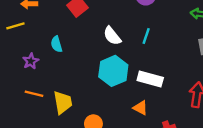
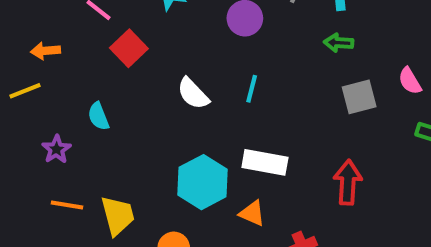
cyan hexagon: (113, 71) -> (203, 182), moved

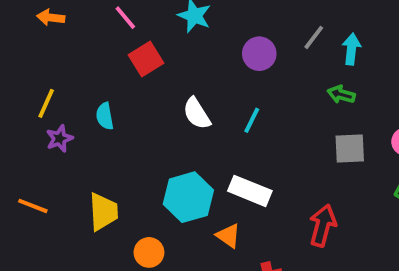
orange arrow: (45, 51) -> (51, 17), moved
yellow line: (25, 91) -> (46, 103), moved, turned -56
orange line: (67, 205) -> (33, 206), moved

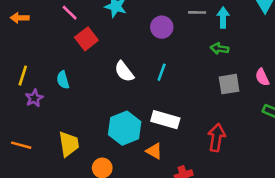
gray line: (314, 37) -> (197, 12), turned 60

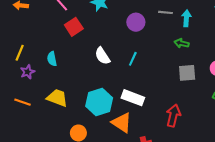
yellow trapezoid: (69, 144) -> (57, 98), moved, turned -65
orange line: (21, 145) -> (22, 102), moved
orange triangle: (154, 151) -> (122, 123), size x1.5

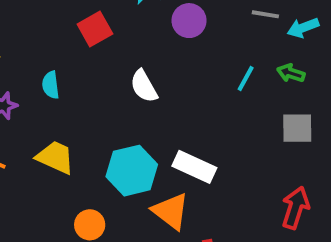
cyan arrow: (186, 18) -> (303, 28), turned -119
purple circle: (136, 22) -> (189, 21), moved
cyan line: (133, 59) -> (246, 79), moved
red arrow: (173, 116) -> (295, 208), moved

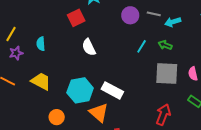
purple circle: (189, 21) -> (130, 15), moved
red square: (95, 29) -> (76, 18), moved
gray square: (297, 128) -> (167, 74), size x1.4

